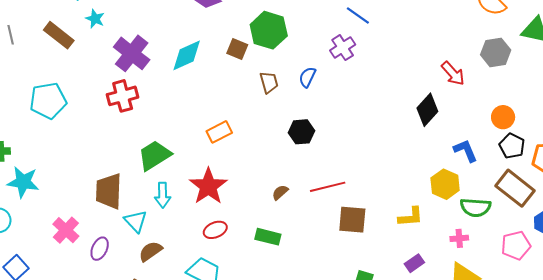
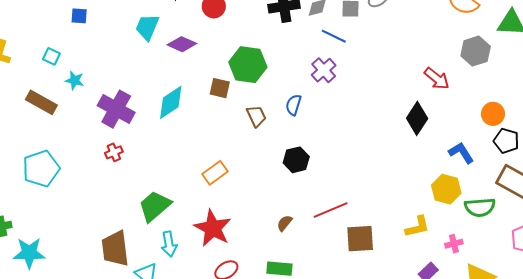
red cross: (123, 96) -> (114, 152), size x0.6
pink cross: (459, 238) -> (454, 244), moved

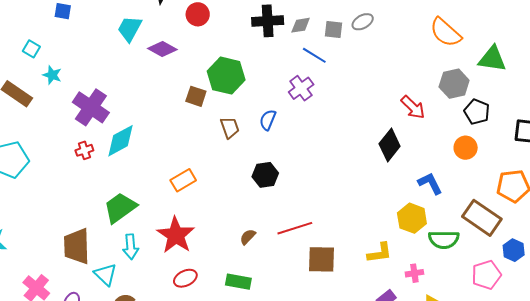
cyan diamond: (171, 102) -> (121, 141), moved
black pentagon: (506, 141) -> (477, 112), moved

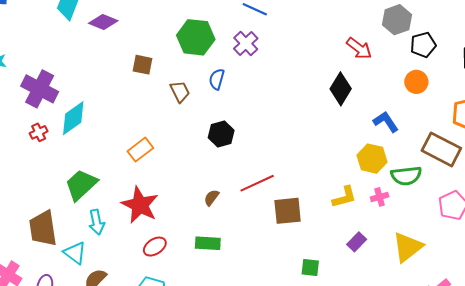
green hexagon: (226, 76) -> (196, 37), moved
black pentagon: (477, 112) -> (423, 45), turned -30
pink cross: (414, 273) -> (380, 197), moved

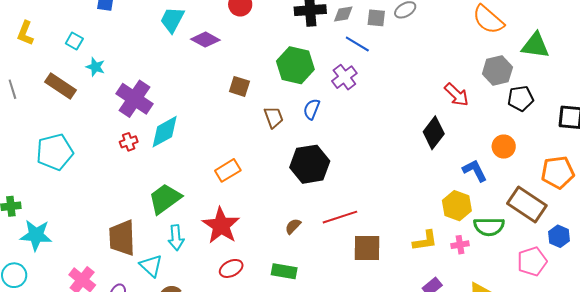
orange circle: (416, 82) -> (504, 147), moved
black hexagon: (221, 134) -> (310, 164), size x1.5

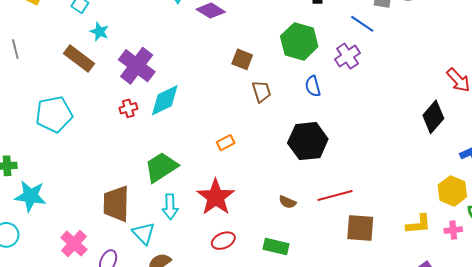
brown rectangle: (60, 86) -> (79, 59), moved
blue semicircle: (312, 109) -> (313, 86), turned -40
brown trapezoid: (274, 117) -> (261, 91), moved
orange rectangle: (228, 170) -> (226, 143), size x0.7
brown semicircle: (293, 226) -> (287, 202), turned -114

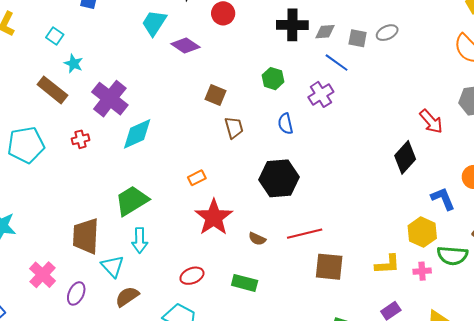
green hexagon: (299, 41) -> (273, 79), size x0.6
red cross: (128, 108) -> (81, 139), moved
red star: (216, 197) -> (214, 217), moved

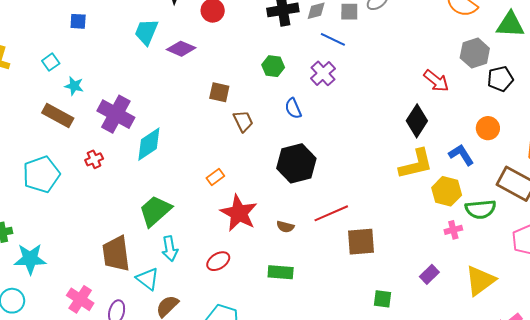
cyan square: (55, 36) -> (51, 62), turned 30
yellow L-shape: (388, 264) -> (416, 164), moved, size x1.4
red ellipse: (192, 276) -> (218, 261), moved

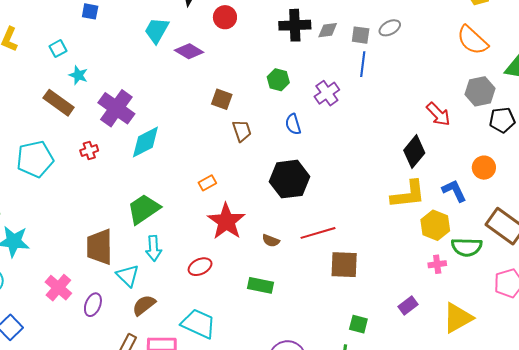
blue line: (333, 39) -> (363, 64), moved, turned 65

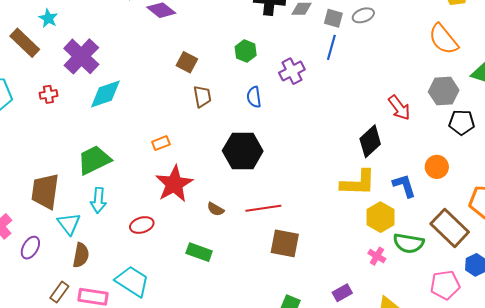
pink cross: (437, 264) -> (377, 256), turned 30
brown semicircle: (144, 305) -> (81, 255), turned 130

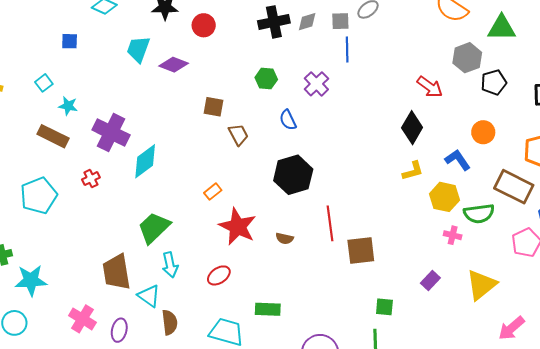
yellow L-shape: (358, 183) -> (413, 171), size x0.6
red line: (263, 208) -> (330, 223), turned -72
green rectangle: (199, 252) -> (268, 309), moved

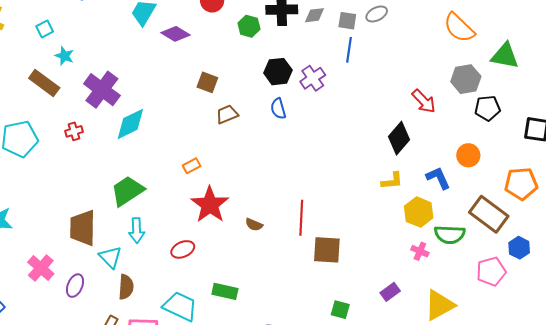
green hexagon: (266, 78) -> (249, 26), moved
brown trapezoid: (238, 135) -> (227, 114), turned -95
black hexagon: (293, 175) -> (278, 72), moved, size x0.7

